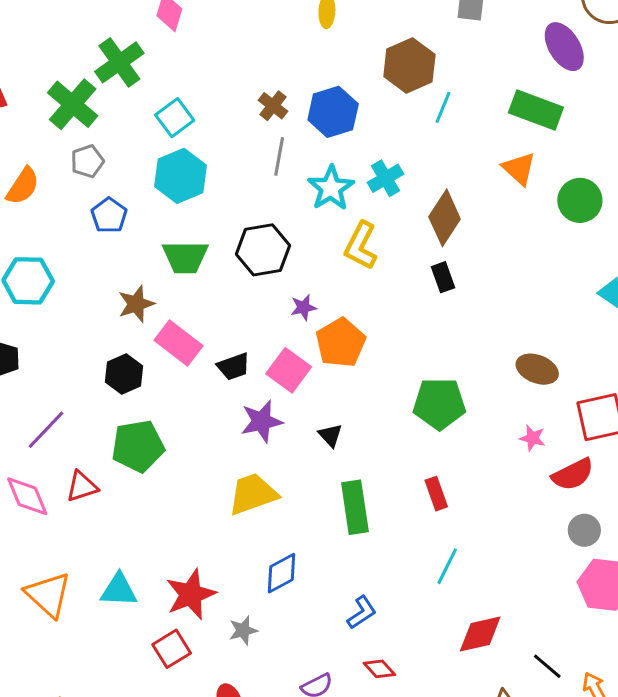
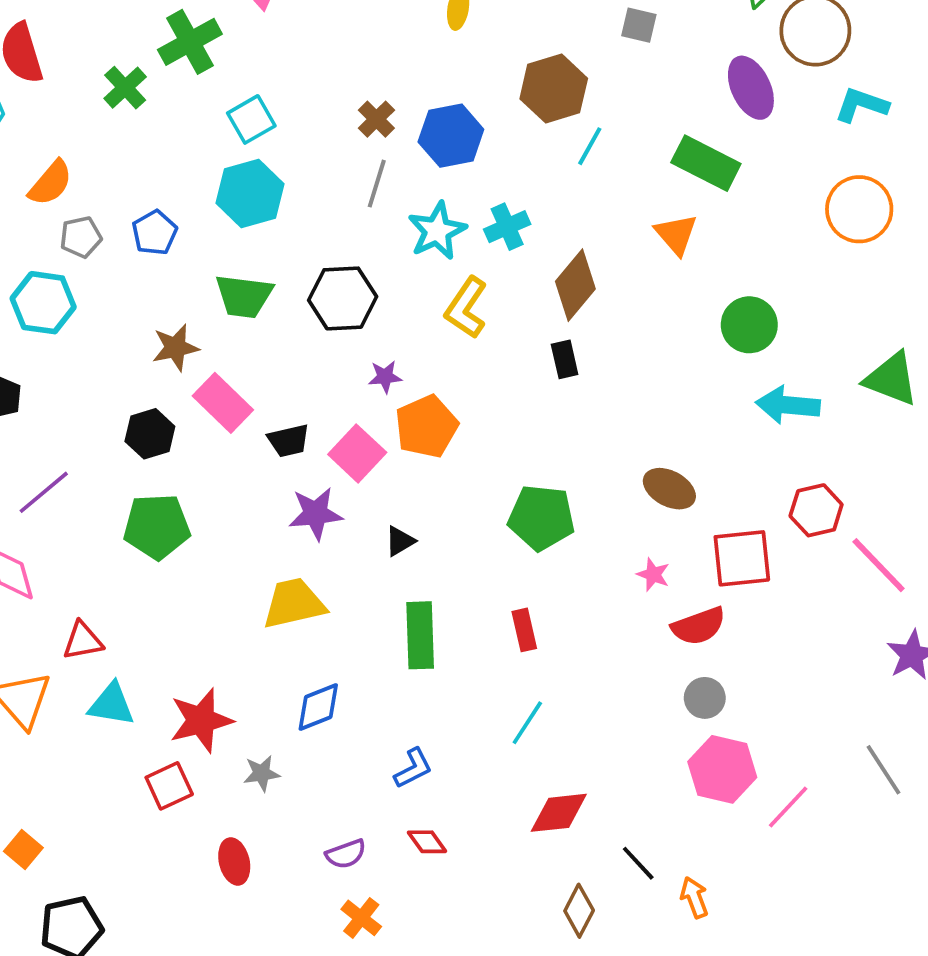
green cross: (73, 104) -> (125, 88), size x0.7
gray pentagon: (87, 161) -> (81, 237), moved
green circle: (580, 200) -> (749, 325), moved
black triangle: (330, 435) -> (400, 541), turned 35
red triangle: (82, 486) -> (83, 641), moved

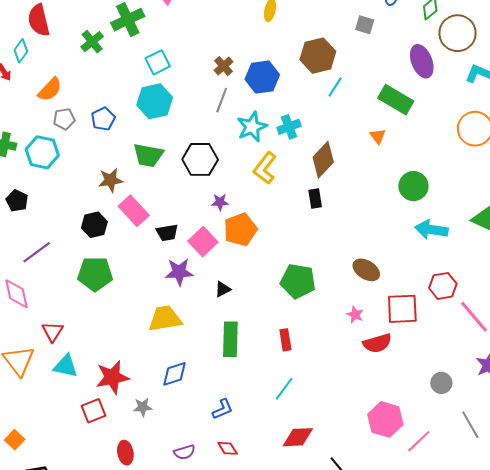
orange triangle: (676, 234) -> (378, 136), size x0.7
red triangle: (83, 641) -> (53, 332), turned -50
gray circle: (705, 698) -> (441, 383), moved

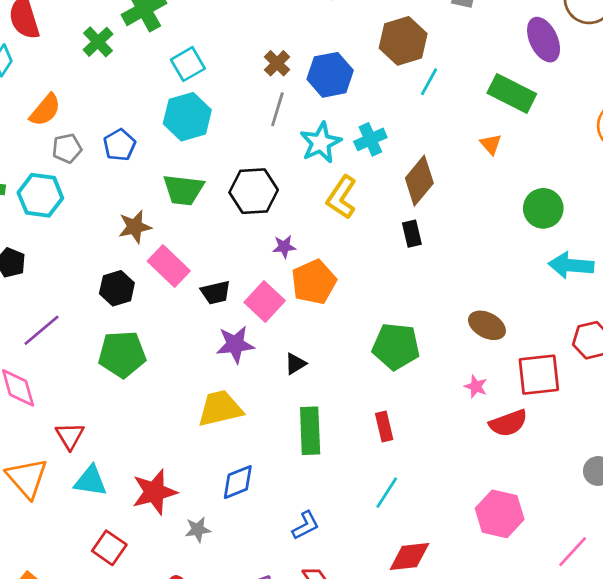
red square: (93, 411) -> (109, 548), moved, turned -30
pink hexagon: (385, 419) -> (500, 514), moved

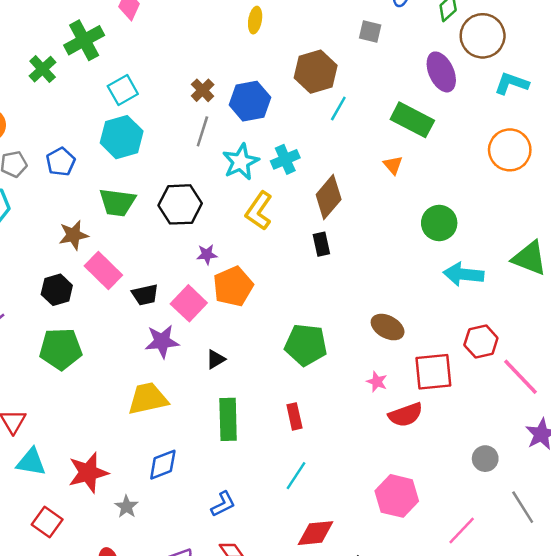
gray star: (198, 530) -> (126, 507), turned -30

